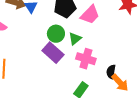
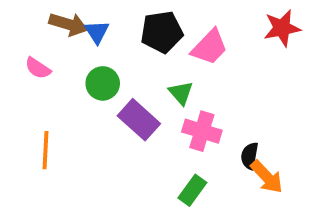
green circle: (56, 34) -> (103, 83), moved
green triangle: (75, 39) -> (181, 93), turned -32

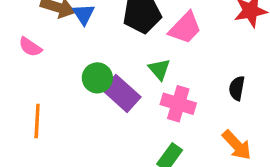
green circle: (103, 83) -> (97, 78), moved
black semicircle: (250, 156) -> (237, 88), moved

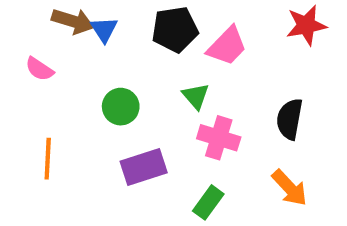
black semicircle: (237, 88) -> (290, 119), size x1.4
purple rectangle: (121, 93) -> (144, 167), moved, turned -60

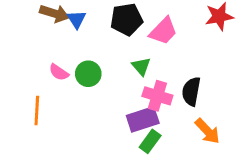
pink semicircle: (39, 69) -> (59, 72), moved
black semicircle: (290, 119) -> (191, 91), moved
purple rectangle: (144, 167) -> (143, 119), moved

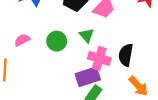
pink semicircle: (59, 72) -> (22, 40), turned 119
green circle: (88, 74) -> (57, 41), moved

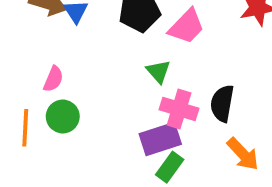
pink semicircle: (22, 40) -> (53, 79), turned 140
green circle: (57, 41) -> (63, 116), moved

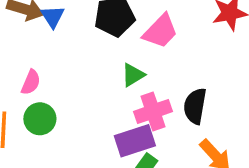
green triangle: (158, 71) -> (133, 75), turned 40
pink cross: (179, 109) -> (153, 111), turned -36

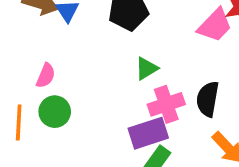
pink trapezoid: (160, 31) -> (215, 25), moved

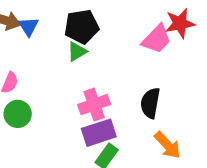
green triangle: (146, 68) -> (77, 51), moved
pink cross: (166, 104) -> (94, 105), moved

